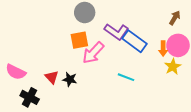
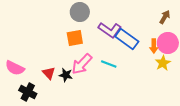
pink arrow: (93, 53) -> (82, 64), moved
cyan line: (126, 77) -> (109, 64), moved

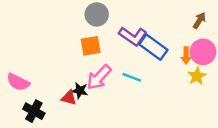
red triangle: (49, 73) -> (69, 98), moved, turned -32

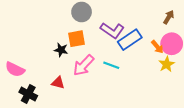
blue rectangle: (153, 47) -> (130, 40), turned -70
orange arrow: (186, 56) -> (157, 47), turned -40
black star: (80, 91) -> (61, 50), moved

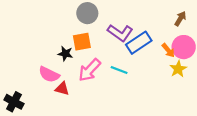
pink semicircle: (15, 69) -> (49, 74), moved
black cross: (28, 94) -> (14, 102), moved

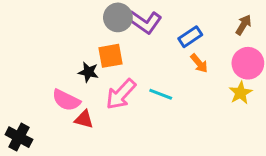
purple L-shape: (120, 33) -> (144, 22), moved
blue rectangle: (139, 43) -> (190, 37), moved, size x0.7
orange arrow: (168, 50) -> (199, 63), moved

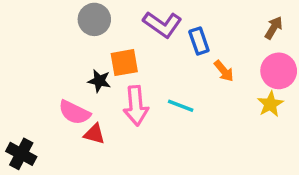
gray circle: (118, 17) -> (94, 19), moved
blue rectangle: (190, 37) -> (199, 41), moved, turned -75
pink arrow: (121, 94) -> (136, 106), turned -48

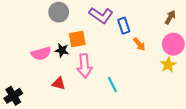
cyan line: (181, 106) -> (112, 84), moved, turned 42
pink semicircle: (74, 112) -> (41, 53), moved, turned -42
black cross: (21, 154) -> (13, 96), turned 30

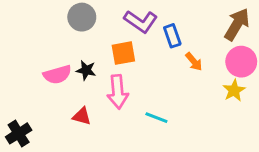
brown arrow: (170, 17) -> (237, 24), size x1.6
orange square: (77, 39) -> (123, 53), moved
cyan line: (112, 84) -> (156, 118), turned -42

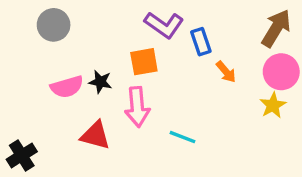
gray circle: (82, 17) -> (54, 25), moved
red triangle: (82, 116) -> (95, 135), size x1.4

